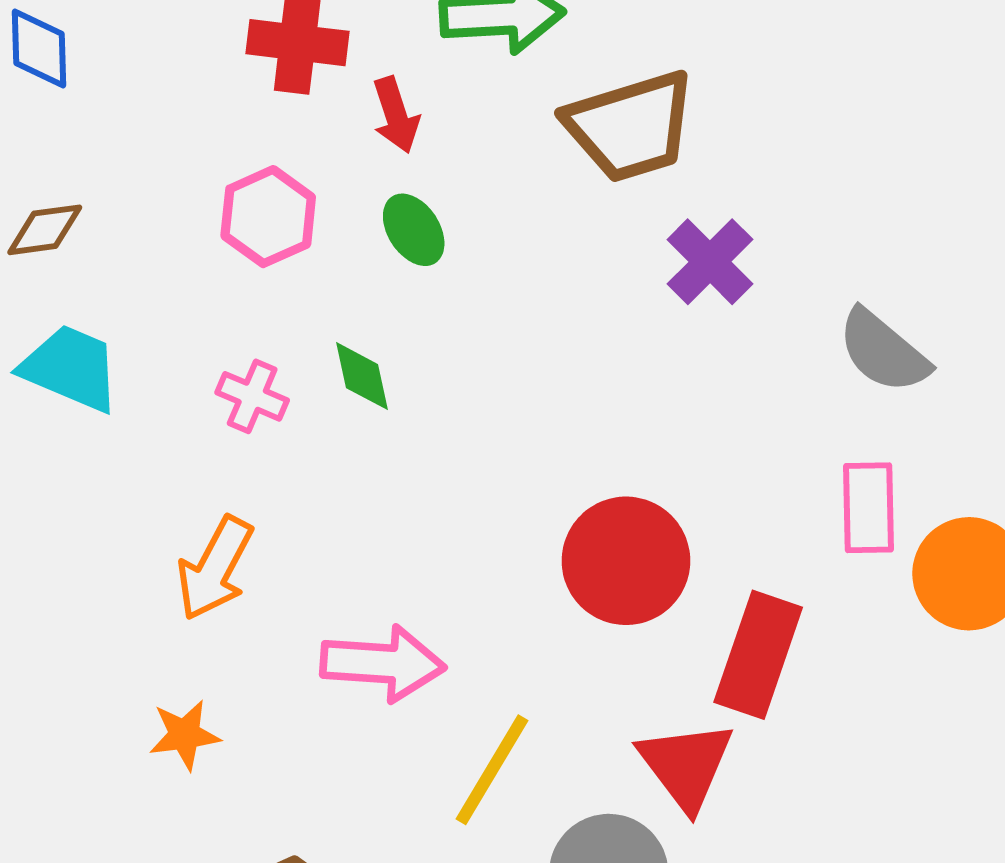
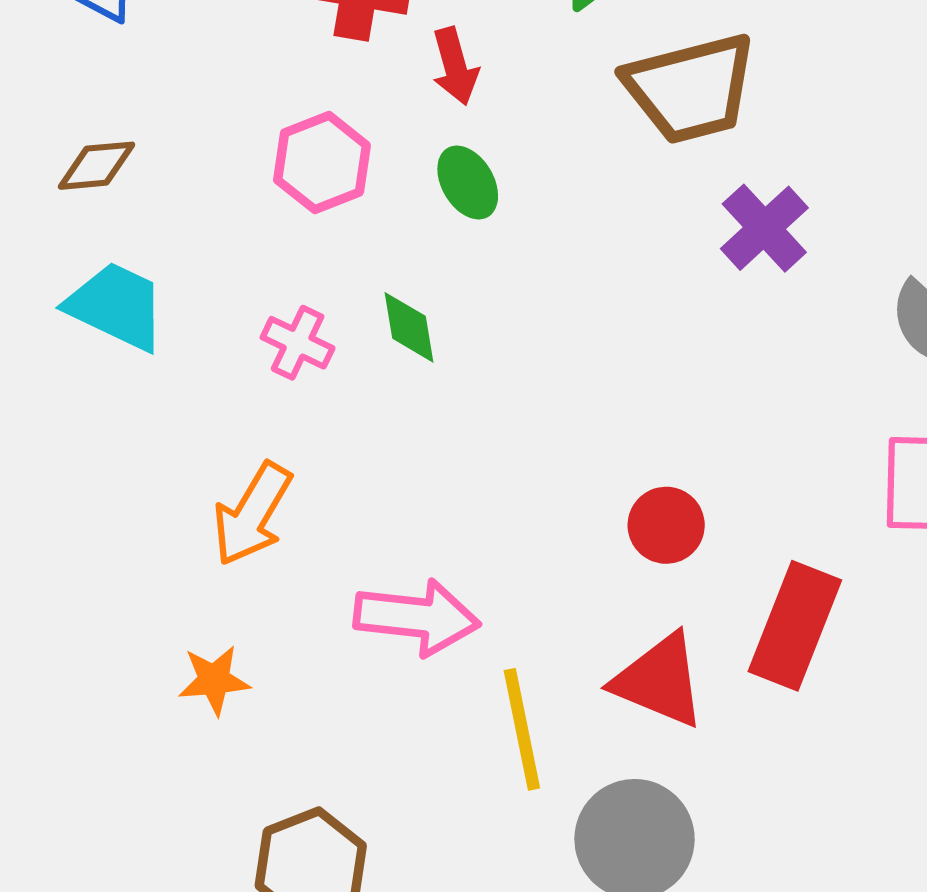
red circle: (626, 561) -> (666, 525), size x0.6
red triangle: (686, 765) -> (659, 681), moved, turned -33
yellow line: (492, 770) -> (522, 729), turned -45

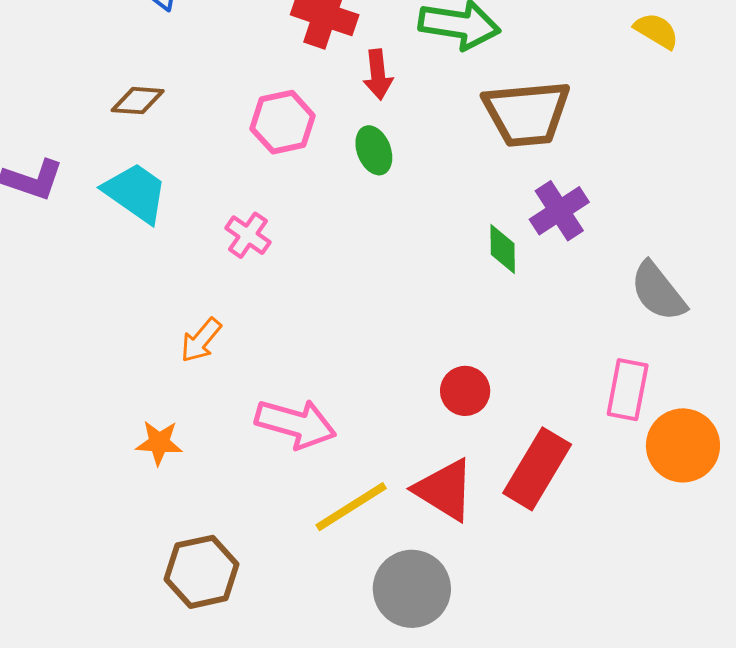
green diamond: (409, 327) -> (503, 249), moved
orange arrow: (252, 514) -> (201, 340), size x0.7
yellow line: (522, 729) -> (351, 507), turned 60

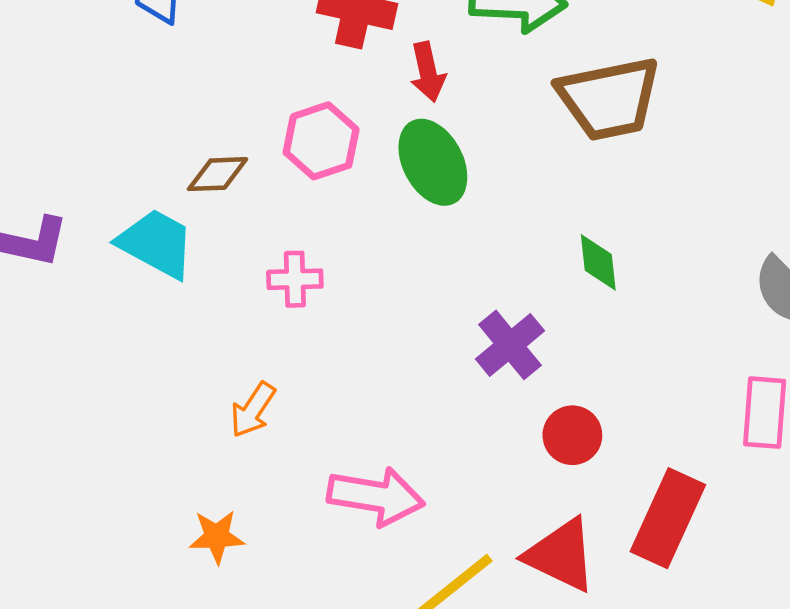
brown diamond: (138, 101) -> (218, 174), moved
green ellipse: (374, 150) -> (433, 162), size x1.5
purple cross: (559, 211) -> (510, 345), moved
pink cross: (248, 235) -> (295, 279), turned -30

